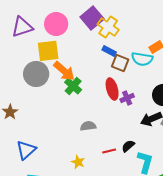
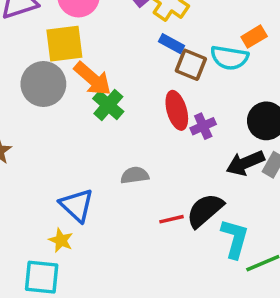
black semicircle: (128, 146) -> (205, 210), size x1.6
blue triangle: (26, 150) -> (77, 205), moved, turned -35
yellow star: (78, 162) -> (61, 240), moved

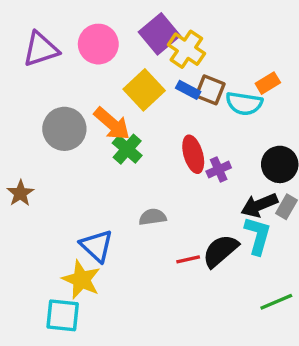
yellow square: (64, 44) -> (144, 90), moved, turned -36
brown square: (191, 65) -> (210, 90), moved
cyan L-shape: (235, 239) -> (258, 236), moved
yellow star: (61, 240) -> (81, 280), size x1.6

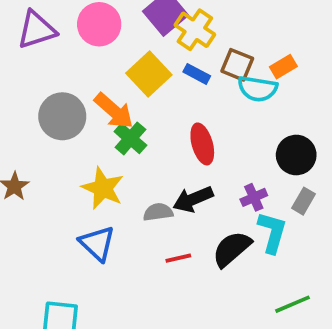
brown square: (210, 90) -> (237, 65), moved
purple cross: (219, 170) -> (254, 197), moved
black arrow: (259, 205) -> (193, 199), moved
red line: (188, 259) -> (178, 258), moved
yellow star: (81, 280) -> (103, 188), moved

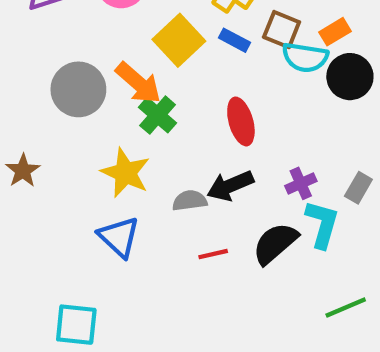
black circle: (296, 155) -> (350, 77), moved

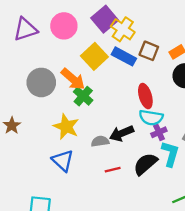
blue rectangle: (234, 40) -> (124, 56), size x1.5
cyan semicircle: (305, 57) -> (151, 118), moved
red ellipse: (241, 121) -> (145, 96), moved

